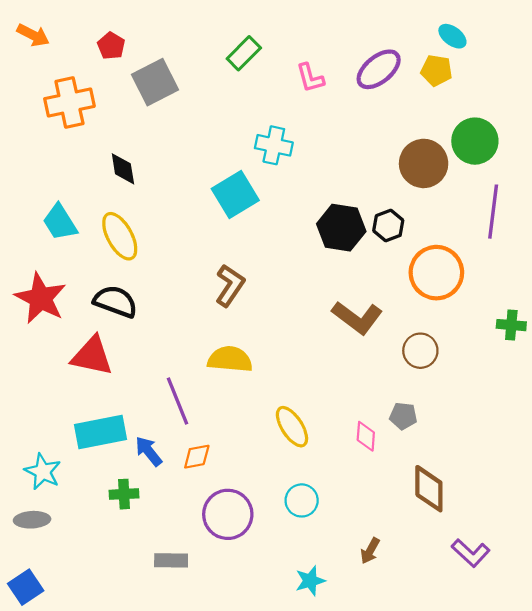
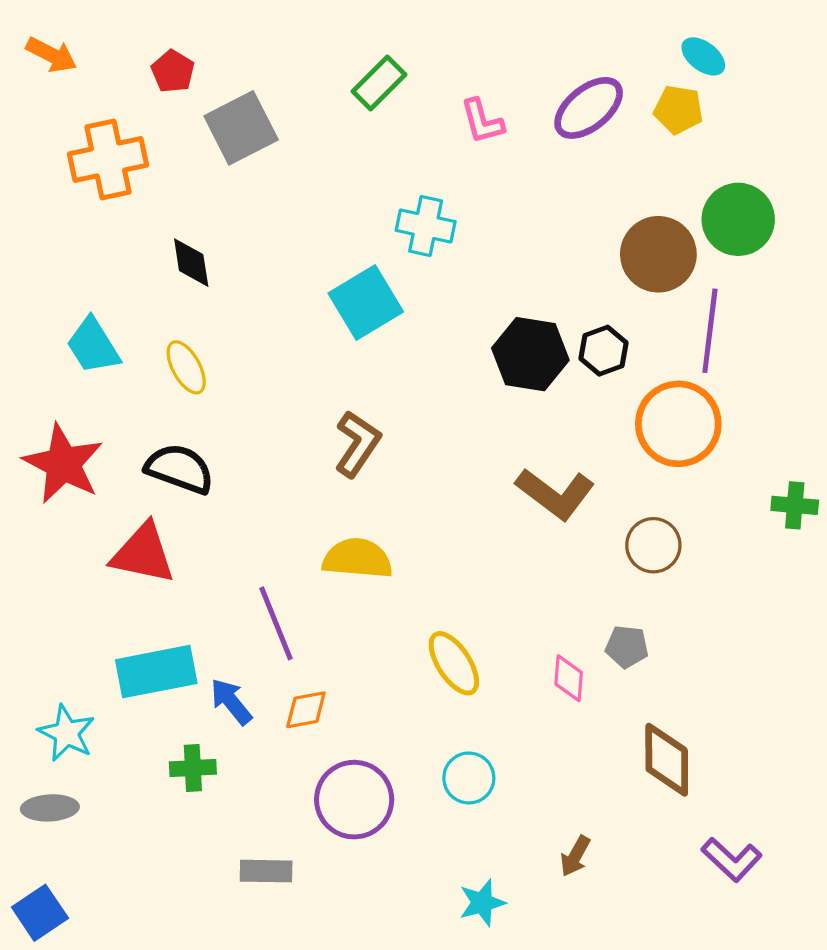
purple line: (493, 212) -> (710, 331), moved
yellow ellipse: (120, 236) -> (186, 367), size x0.7

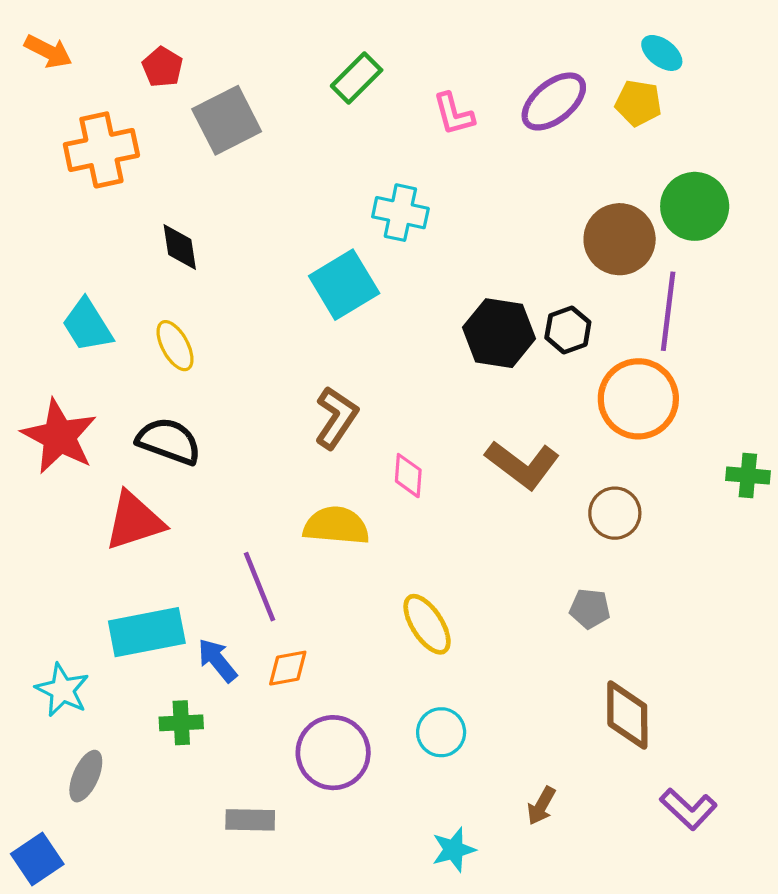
red triangle: (143, 554) -> (134, 521), turned -30
pink diamond: (569, 678) -> (408, 476), moved
gray ellipse: (50, 808) -> (86, 776), moved, turned -63

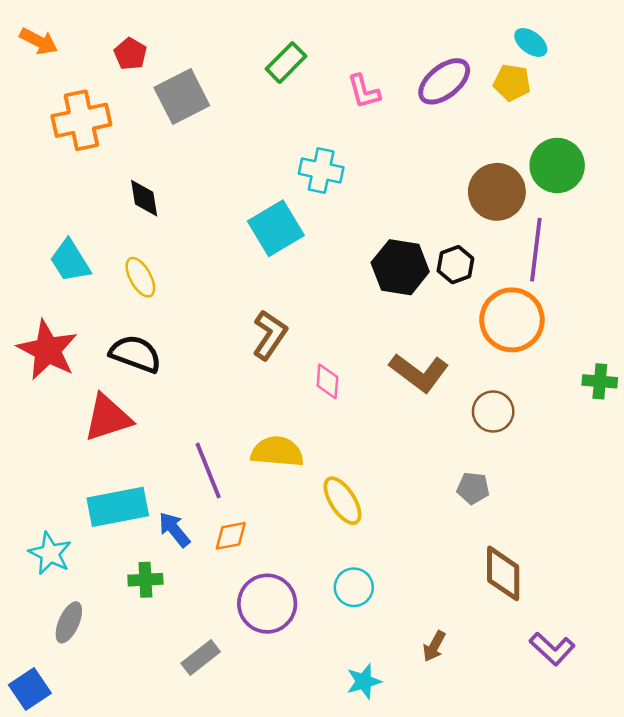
yellow semicircle: (336, 526) -> (277, 452), moved
gray rectangle: (250, 820) -> (201, 658), turned -39

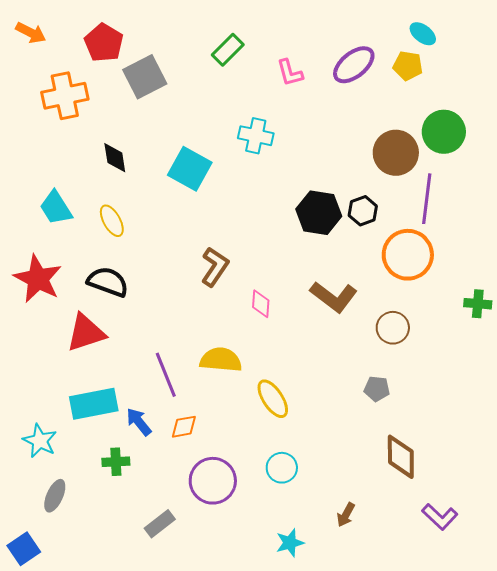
red pentagon: (130, 54) -> (104, 43), size x1.5
cyan square: (276, 228) -> (190, 169), moved, turned -30

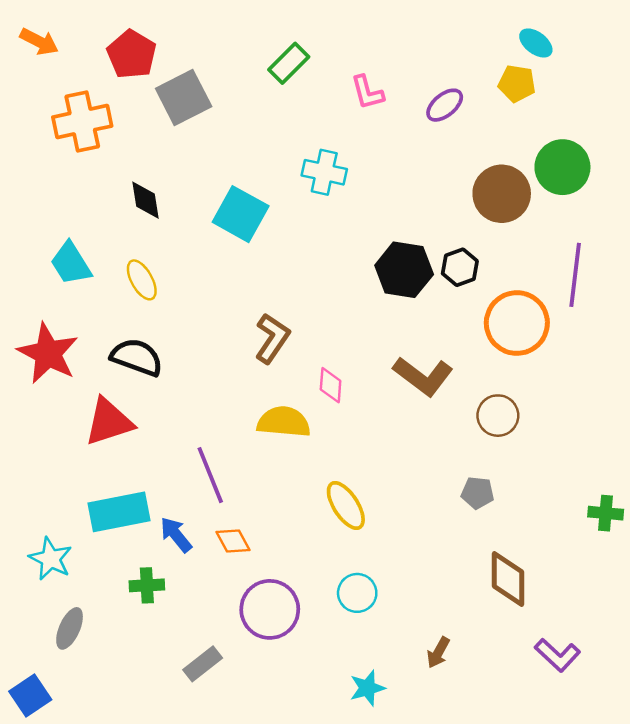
purple ellipse: (354, 65) -> (445, 105), moved, size x0.7
purple line: (427, 199) -> (575, 275), moved
green cross: (478, 304) -> (606, 513), moved
yellow semicircle: (221, 360) -> (284, 422), moved
orange diamond: (184, 427) -> (233, 541), turned 72

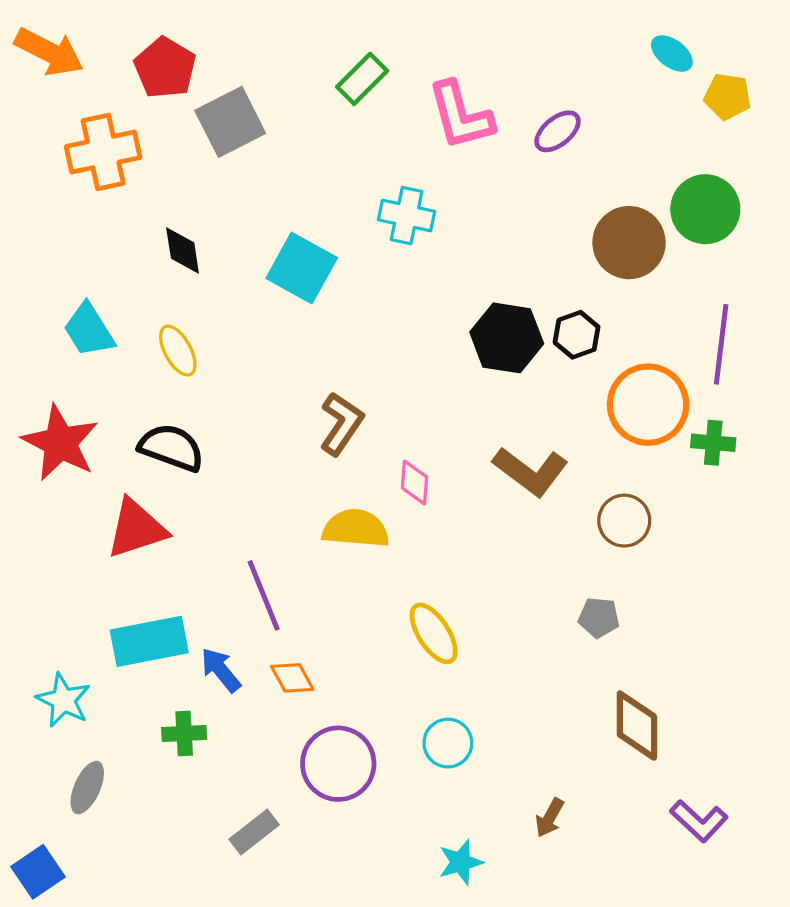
orange arrow: (39, 42) -> (49, 52), size x1.4
yellow pentagon: (517, 84) -> (728, 96), moved
pink L-shape: (367, 92) -> (461, 115), size x1.6
green cross: (606, 513) -> (713, 443), moved

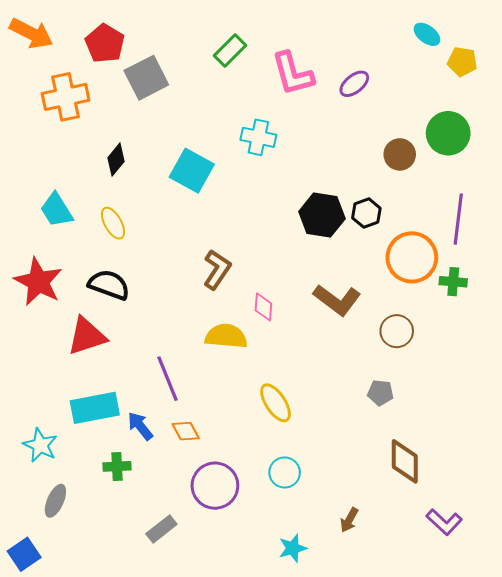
brown circle: (629, 243) -> (400, 154), size x0.7
black diamond: (183, 251) -> (116, 160), turned 48

